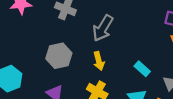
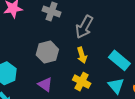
cyan rectangle: (142, 69) -> (119, 60), size x1.5

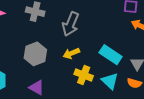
yellow arrow: (82, 55) -> (71, 53), turned 91
yellow cross: (82, 82) -> (84, 75), moved

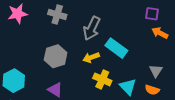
cyan rectangle: (111, 55) -> (116, 48), moved

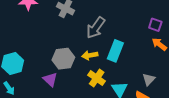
cyan rectangle: (116, 48) -> (115, 51), turned 65
gray hexagon: (56, 56) -> (63, 59), moved

